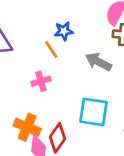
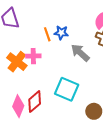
blue star: (64, 31) -> (61, 33), moved
orange cross: (27, 127) -> (17, 62), moved

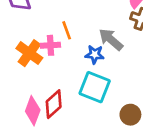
blue star: (61, 33) -> (95, 54), moved
orange line: (47, 34) -> (67, 30), moved

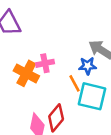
orange line: (67, 30) -> (74, 83), moved

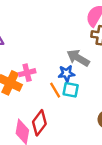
cyan square: (92, 96) -> (71, 90), moved, size x0.6

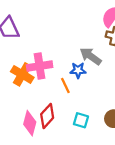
pink cross: (27, 73) -> (40, 66), size x1.5
cyan square: (71, 90) -> (81, 120), moved

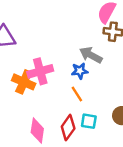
orange line: (65, 86) -> (77, 94), moved
red diamond: (47, 116) -> (68, 128), moved

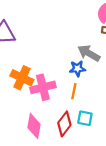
pink cross: (40, 71) -> (43, 87), moved
orange line: (77, 94) -> (74, 91), turned 42

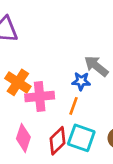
cyan square: (85, 118) -> (81, 138), size x1.5

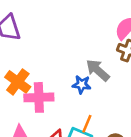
orange line: (73, 106) -> (87, 124), moved

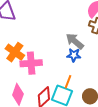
blue star: (82, 85) -> (74, 55), moved

